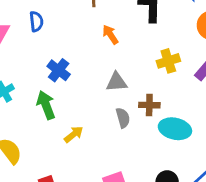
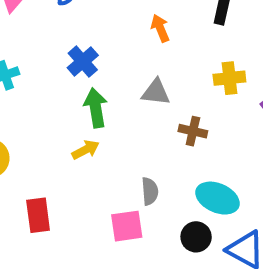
green arrow: (46, 105) -> (96, 108), moved
gray semicircle: (123, 118) -> (150, 191), moved
cyan ellipse: (175, 129) -> (217, 198), moved

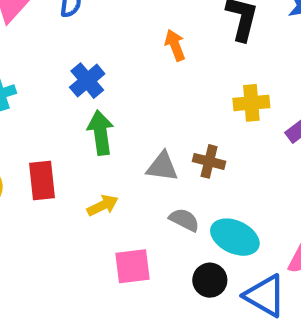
gray triangle: (156, 92) -> (162, 167), moved
yellow arrow: (86, 150) -> (103, 205), moved
gray semicircle: (150, 191) -> (184, 220), moved, turned -60
red rectangle: (38, 215) -> (42, 180), moved

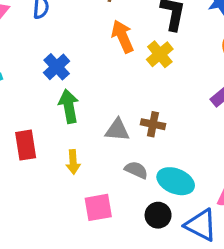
orange arrow: (175, 45) -> (123, 36), size x1.4
yellow cross: (251, 103) -> (160, 54), moved, turned -32
yellow arrow: (103, 205) -> (73, 162), turned 115

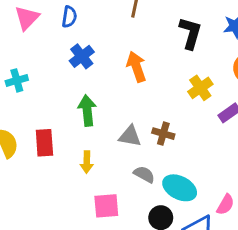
orange arrow: (123, 36) -> (136, 67), moved
yellow cross: (160, 54) -> (200, 88), moved
blue cross: (57, 67) -> (82, 56), moved

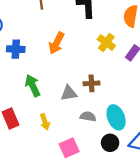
blue cross: (82, 56) -> (16, 49), turned -30
orange arrow: (136, 67) -> (56, 43), turned -115
cyan ellipse: (180, 188) -> (116, 117), turned 60

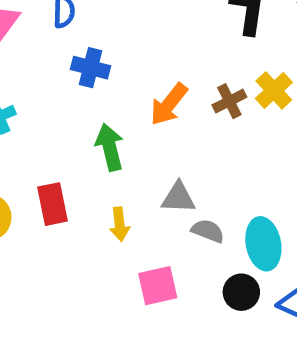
orange arrow: (56, 43) -> (169, 104), moved
brown cross: (91, 83) -> (229, 101), moved, turned -35
gray triangle: (69, 93) -> (178, 198), moved

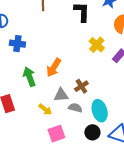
brown cross: (229, 101) -> (81, 86), moved
orange arrow: (169, 104) -> (54, 68), moved
yellow arrow: (120, 224) -> (45, 109), moved, turned -40

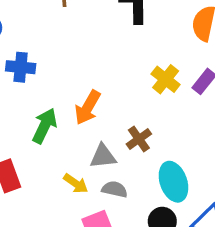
yellow cross: (97, 45) -> (166, 79), moved
green arrow: (29, 77) -> (45, 126), turned 48
gray semicircle: (75, 108) -> (115, 189), moved

